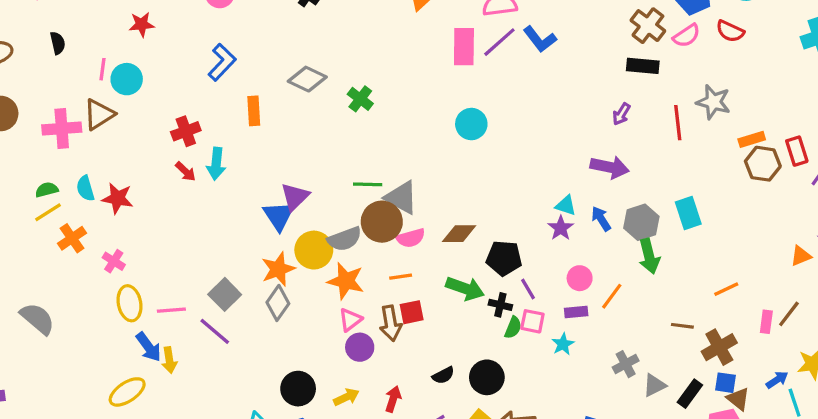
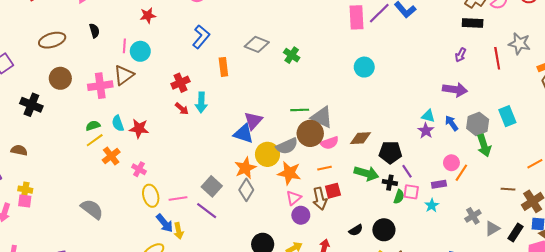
blue triangle: (279, 216) -> (244, 134), turned -35
pink circle: (580, 278) -> (451, 163), moved

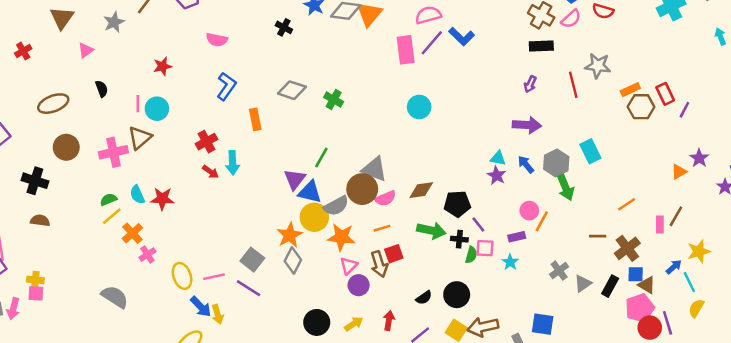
green line: (300, 110) -> (321, 157), moved, turned -54
blue triangle: (244, 134) -> (310, 192), moved
brown semicircle: (19, 150) -> (40, 221), moved
pink cross: (139, 169) -> (147, 255), moved, turned 32

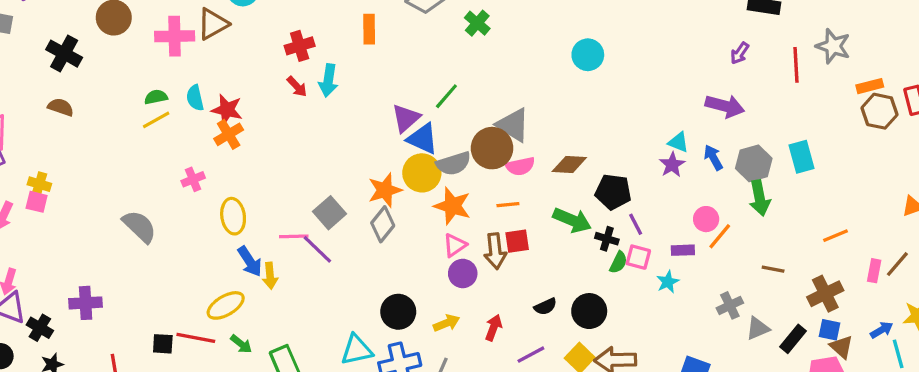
orange cross: (132, 233) -> (229, 134), moved
brown line: (598, 236) -> (773, 269), moved
pink line: (214, 277) -> (294, 236), moved

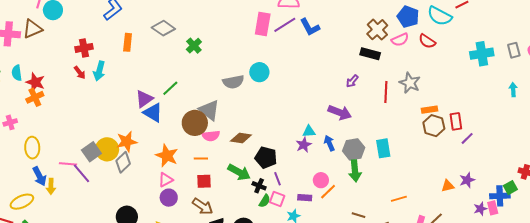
cyan triangle: (678, 142) -> (309, 131), turned -32
gray semicircle: (453, 164) -> (233, 82), moved
yellow circle: (422, 173) -> (107, 149), moved
brown arrow: (495, 251) -> (203, 206), moved, turned -55

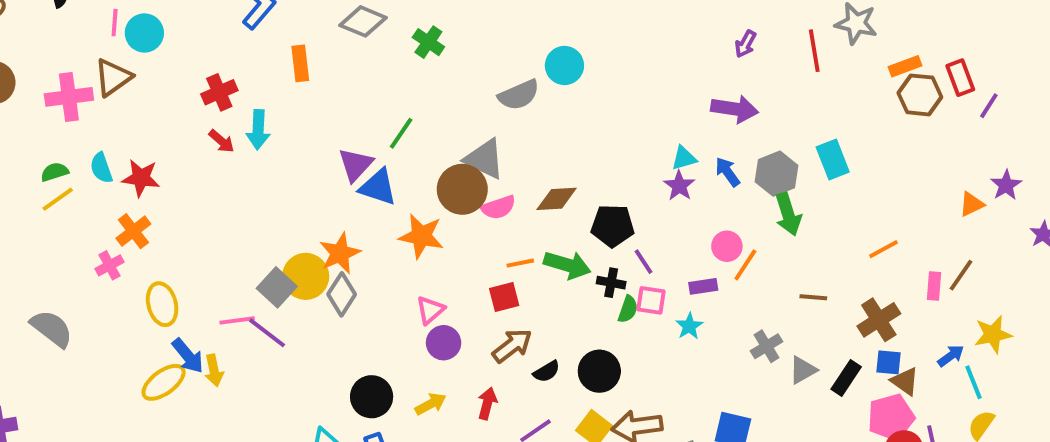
orange cross: (35, 97) -> (133, 231), moved
orange star: (167, 156) -> (421, 236), moved
orange line: (201, 158) -> (520, 263), moved
yellow ellipse: (22, 202) -> (164, 382), moved
brown arrow: (203, 206) -> (512, 346), turned -60

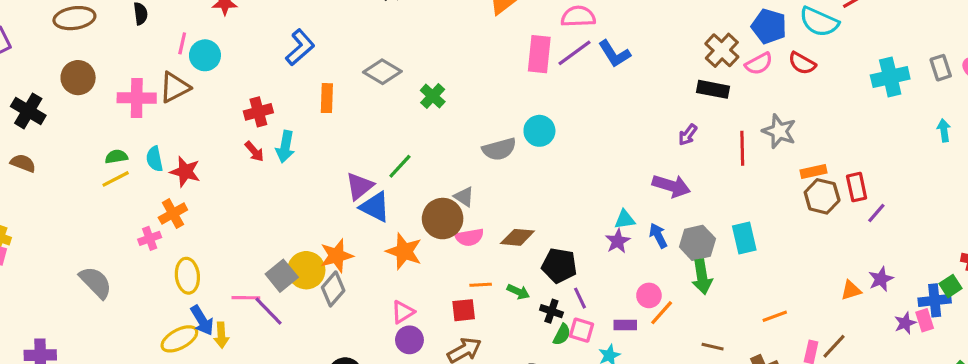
gray triangle: (484, 159) -> (464, 197), size x0.6
green arrow: (567, 265) -> (518, 292), size x0.6

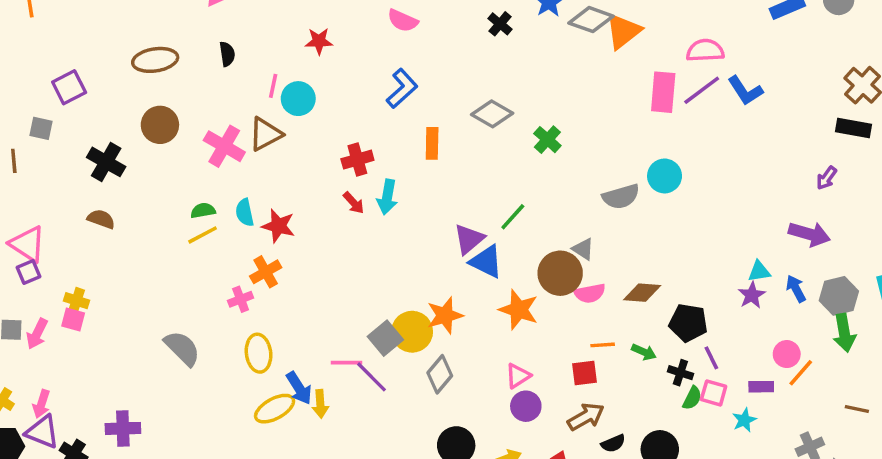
pink cross: (137, 98) -> (224, 146), turned 30
yellow ellipse: (187, 276) -> (259, 353), moved
gray diamond: (333, 289) -> (440, 374), moved

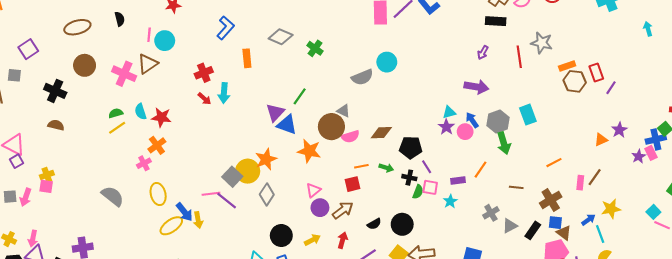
yellow cross: (77, 301) -> (47, 175), turned -32
pink circle: (787, 354) -> (465, 132), moved
brown arrow: (586, 417) -> (343, 210), moved

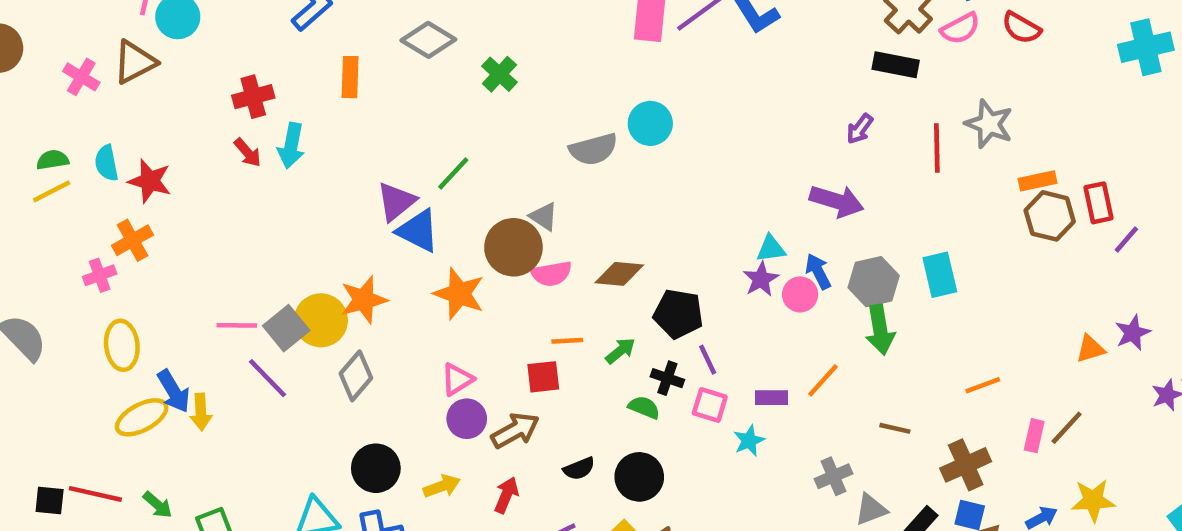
pink cross: (124, 74) -> (81, 77), size x0.7
green arrow: (386, 168) -> (620, 351), turned -64
green semicircle: (418, 192) -> (644, 407), moved, turned -96
pink line: (211, 194) -> (237, 325), moved

